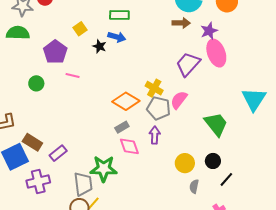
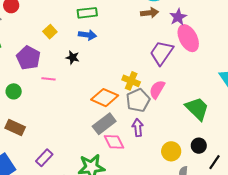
black star: (99, 46) -> (73, 58), moved
gray pentagon: (159, 108) -> (138, 100), turned -30
gray rectangle: (122, 127) -> (104, 124), size x1.6
brown rectangle: (32, 142) -> (15, 127), moved

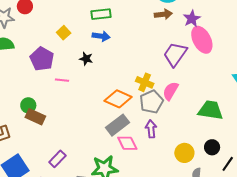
green circle: (14, 91) -> (28, 105), moved
green trapezoid: (197, 109) -> (211, 110), turned -36
brown rectangle: (15, 127) -> (35, 117), moved

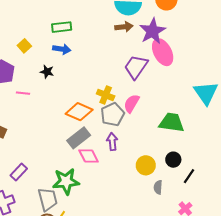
purple star: (192, 19) -> (152, 31), size x1.5

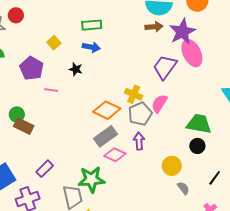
pink diamond: (89, 156) -> (115, 155), turned -40
black circle: (173, 160) -> (197, 146), moved
gray semicircle: (158, 187) -> (183, 188), turned 136

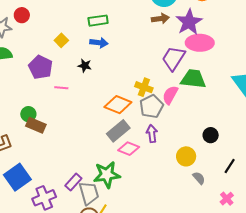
pink ellipse: (192, 53) -> (200, 43), turned -60
green trapezoid: (199, 124) -> (193, 79), moved
purple rectangle: (45, 169) -> (73, 182), moved

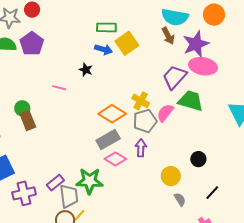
brown arrow: (160, 19) -> (168, 36), turned 60
yellow square: (61, 40) -> (127, 43), moved, size x1.6
purple pentagon: (41, 67) -> (32, 44), moved
brown rectangle: (36, 125) -> (28, 121), turned 36

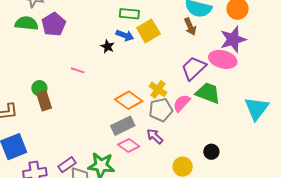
purple star: (196, 44) -> (233, 39), moved
black star: (86, 70) -> (107, 46), moved
purple arrow: (141, 148) -> (155, 136), turned -54

